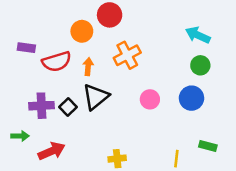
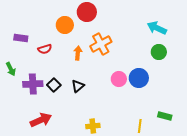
red semicircle: (57, 62) -> (45, 49), size x0.6
orange arrow: (88, 67) -> (78, 53), moved
black triangle: (96, 97) -> (78, 86), moved, size x0.6
blue circle: (192, 98) -> (139, 78), moved
green arrow: (20, 136) -> (11, 69), moved, turned 64

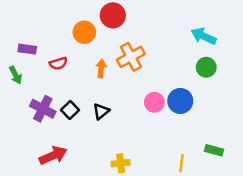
green arrow: (11, 69) -> (16, 75), moved
purple cross: (33, 84) -> (43, 109), turned 30

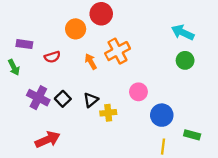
orange arrow: (101, 69) -> (91, 62), turned -35
blue circle: (180, 101) -> (162, 115), moved
yellow cross: (121, 163) -> (108, 113), moved

